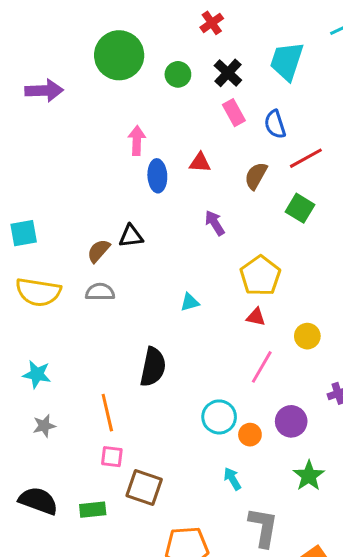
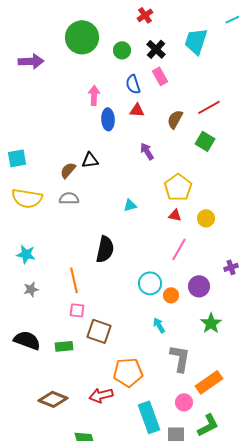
blue semicircle: (275, 124) -> (133, 84), moved
yellow circle: (307, 336) -> (206, 218), moved

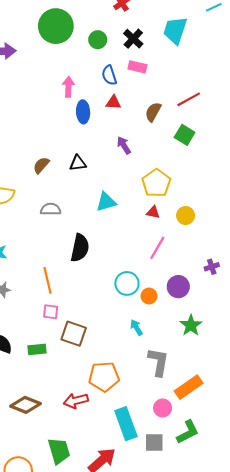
pink rectangle: (160, 76) -> (137, 67), turned -48
black triangle: (90, 160) -> (78, 163), moved
gray semicircle: (69, 198) -> (51, 209), moved
cyan triangle: (130, 205) -> (106, 202), size x1.5

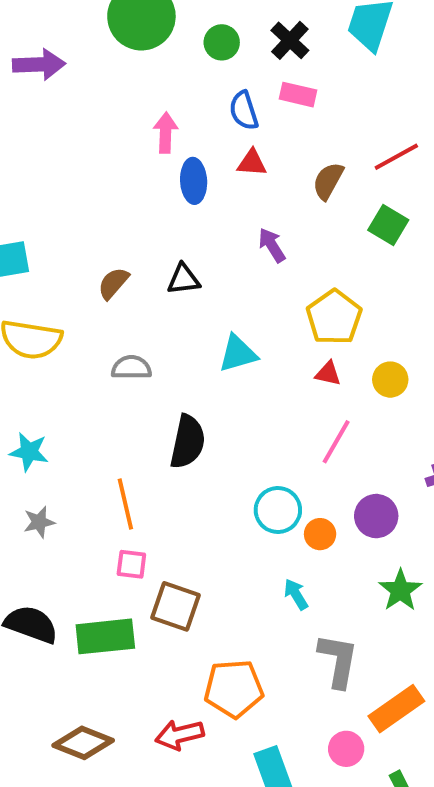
green rectangle: (37, 349) -> (105, 636), size x1.6

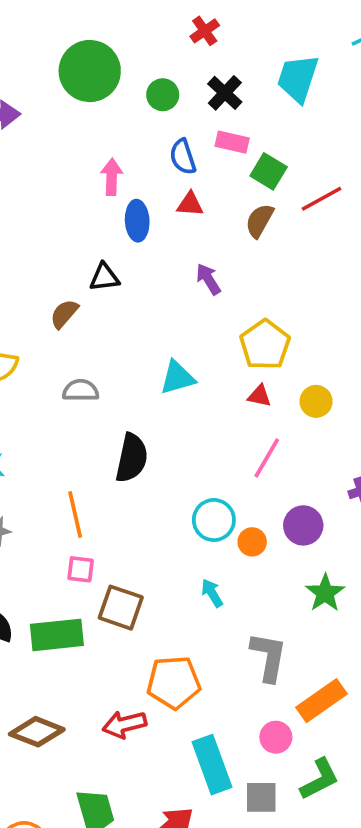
green square: (388, 225) -> (269, 171), moved
black triangle: (184, 279) -> (104, 277), moved
cyan arrow: (296, 594) -> (212, 593), moved

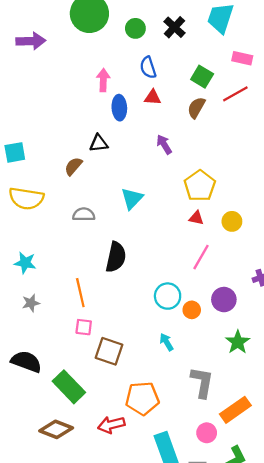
pink rectangle: (232, 142) -> (242, 58), moved
cyan triangle: (177, 378) -> (132, 198), moved, turned -30
green rectangle: (57, 635) -> (69, 387), moved, turned 52

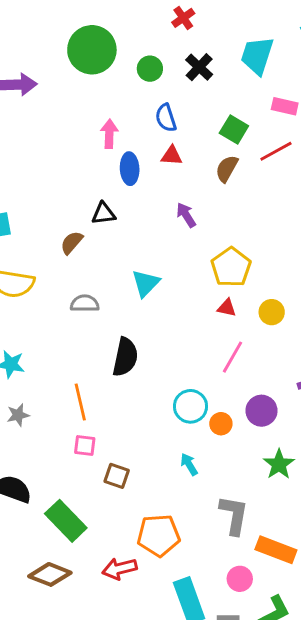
brown square: (109, 351) -> (117, 476), size x0.7
orange rectangle: (235, 410) -> (276, 550), turned 56

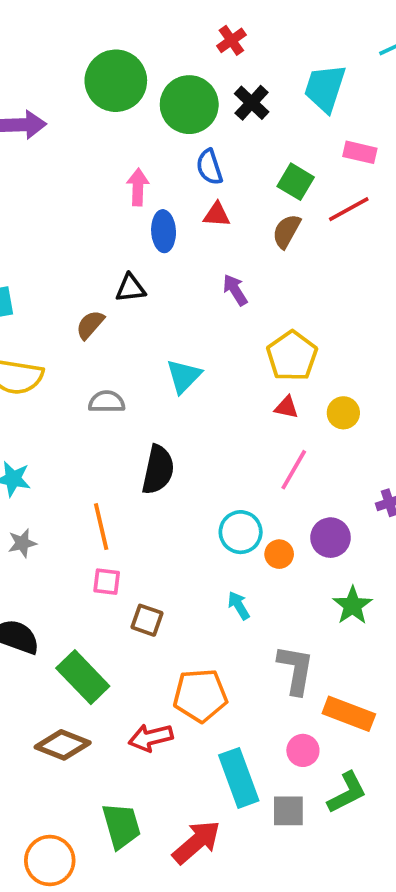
green circle: (150, 69) -> (189, 105), size x1.8

